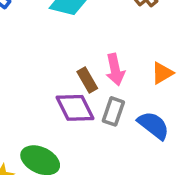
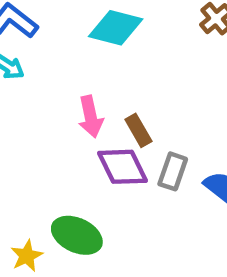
pink arrow: (115, 70) -> (91, 117), moved

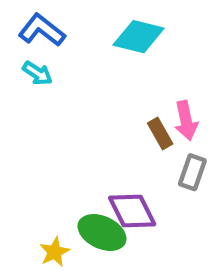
pink arrow: (91, 117) -> (186, 121), moved
purple diamond: (122, 167) -> (132, 211), moved

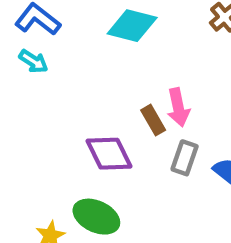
purple diamond: (132, 211) -> (109, 154), moved

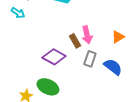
purple diamond: (109, 154) -> (54, 57), turned -35

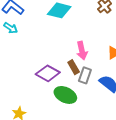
brown rectangle: (75, 41) -> (74, 67), moved
green ellipse: (48, 87) -> (65, 95), moved

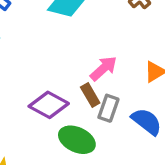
pink arrow: (82, 51) -> (103, 68), turned -120

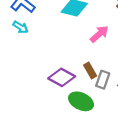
pink arrow: (103, 68) -> (99, 34), moved

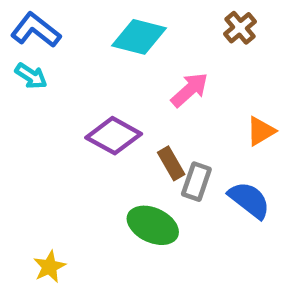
purple diamond: (62, 77) -> (114, 136), moved

